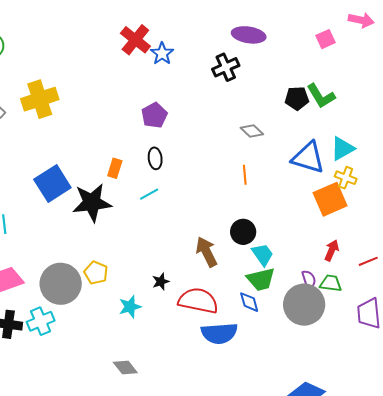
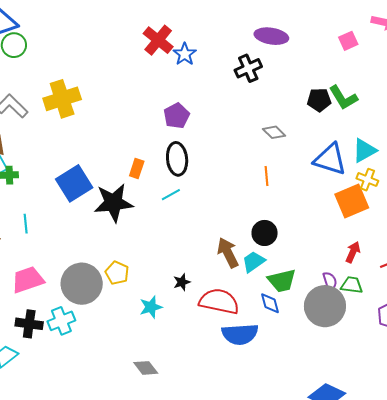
black ellipse: (155, 158) -> (177, 159), size x1.5
cyan trapezoid: (263, 254) -> (253, 262), moved, turned -90

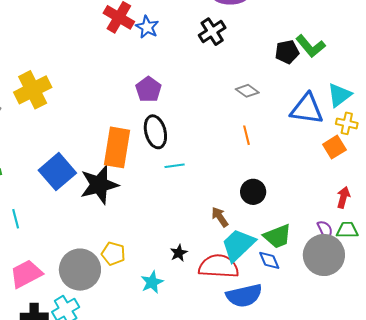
orange rectangle: (137, 168) -> (117, 147), size x2.0
cyan line: (171, 195) -> (175, 166), moved, turned 30
orange square: (352, 201) -> (334, 147), size x0.7
brown arrow: (228, 253) -> (220, 217), size x0.7
cyan trapezoid: (253, 262) -> (238, 245), moved, size x1.5

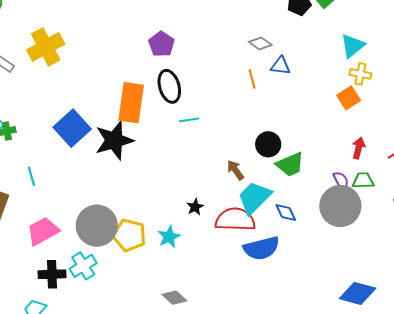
blue triangle: (307, 109) -> (281, 66), moved, size x0.6
orange line: (246, 135) -> (252, 79), moved
green trapezoid: (277, 236) -> (290, 164), moved
yellow pentagon: (113, 254) -> (129, 235), moved, size x1.4

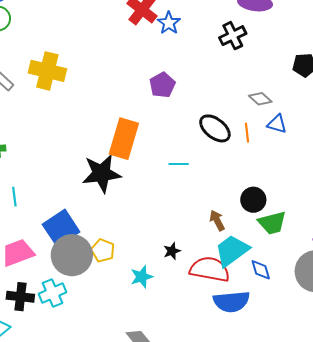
yellow cross: (46, 47) -> (47, 71), turned 33
black ellipse: (169, 86) -> (215, 128), moved, turned -44
blue square: (72, 128) -> (61, 228), moved
yellow pentagon: (129, 235) -> (103, 250), moved, size x0.7

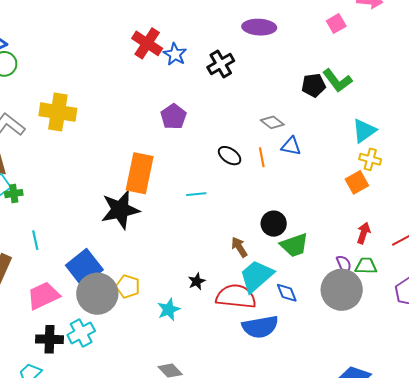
black cross: (233, 36) -> (221, 64), moved
black ellipse: (215, 128) -> (230, 156), size x0.7

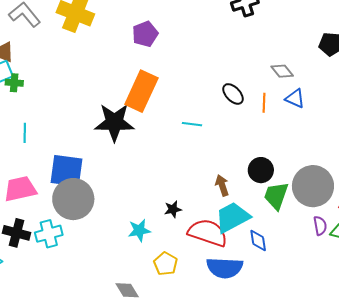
purple pentagon: (174, 117) -> (145, 34), moved
green trapezoid: (294, 245) -> (276, 196), turned 116
blue square: (84, 268) -> (66, 171), turned 33
yellow pentagon: (128, 286) -> (166, 264), moved
gray circle: (342, 290) -> (313, 186), moved

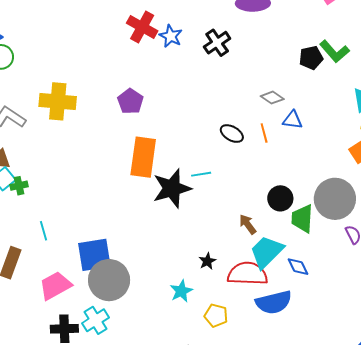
black star: (114, 122) -> (172, 188), moved

